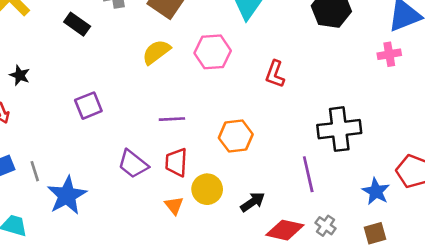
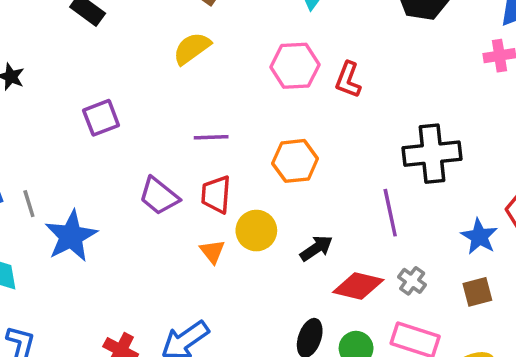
pink hexagon: (213, 52) -> (295, 66), moved

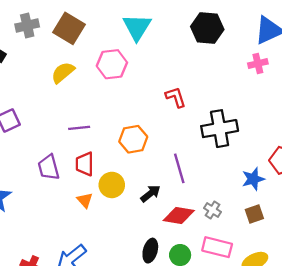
pink hexagon: (295, 66) -> (112, 64), moved
red L-shape: (348, 80) -> (176, 97), moved, turned 145
purple trapezoid: (159, 196) -> (49, 167), turned 40
purple line: (390, 213) -> (179, 168), moved
blue star: (479, 237) -> (253, 179), turned 30

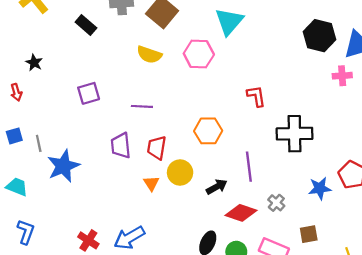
black hexagon: (207, 28) -> (320, 36), moved
yellow semicircle: (63, 73) -> (149, 55), turned -130
purple line: (79, 128) -> (142, 106), moved
gray cross: (213, 210) -> (276, 203), moved
brown square: (254, 214) -> (309, 234), moved

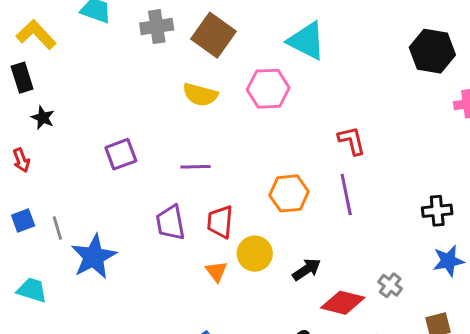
cyan triangle: (229, 21) -> (307, 41), turned -40
black rectangle: (86, 25) -> (22, 78), moved, turned 36
black cross: (295, 134) -> (437, 211), moved, size x0.6
purple line: (249, 167) -> (346, 195), moved

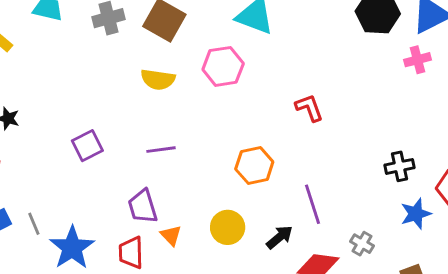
purple line: (346, 195) -> (313, 204), moved
red trapezoid: (220, 222) -> (131, 253), moved
orange triangle: (216, 271) -> (171, 235), moved

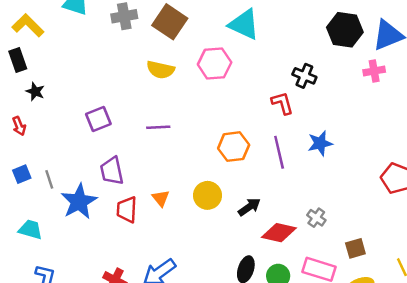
black cross: (400, 166) -> (304, 76), moved, turned 30
purple line: (313, 204) -> (279, 152), moved
purple trapezoid: (143, 206) -> (112, 171), moved
blue star: (416, 214) -> (320, 143), moved

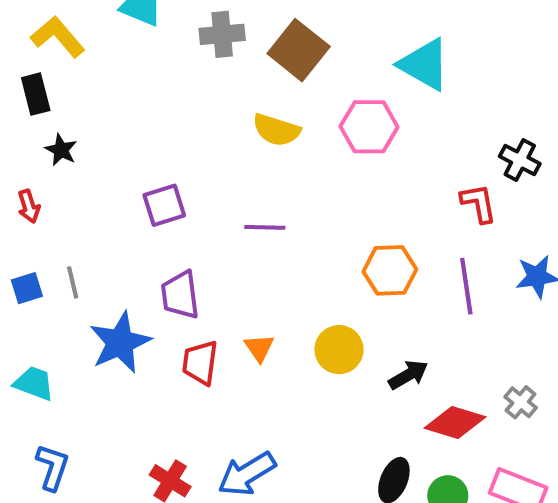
gray line: (49, 179) -> (73, 282), moved

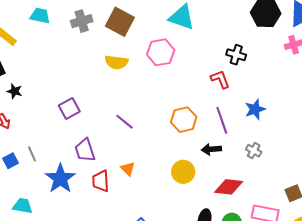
purple line: (265, 227) -> (125, 122), moved, turned 48
yellow circle: (339, 350) -> (183, 172), moved
black arrow: (408, 375) -> (211, 149), moved, turned -144
gray cross: (521, 402) -> (254, 151), moved

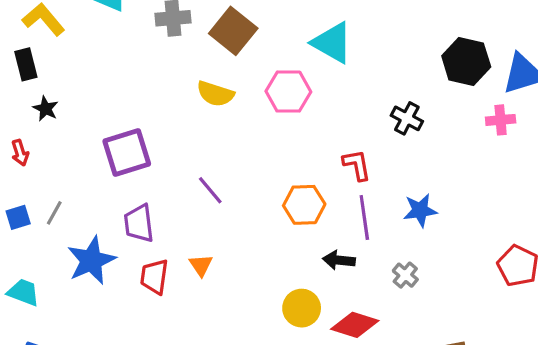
red L-shape: (220, 79) -> (357, 165), moved
purple square: (69, 108) -> (127, 152), size x1.4
gray line: (32, 154) -> (54, 213), turned 42
yellow circle: (183, 172) -> (302, 308), moved

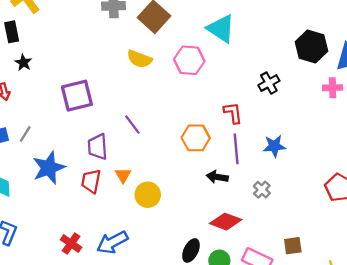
black cross: (407, 118) -> (269, 83), turned 30
purple trapezoid: (139, 223) -> (98, 147), moved
yellow circle: (302, 308) -> (148, 195), moved

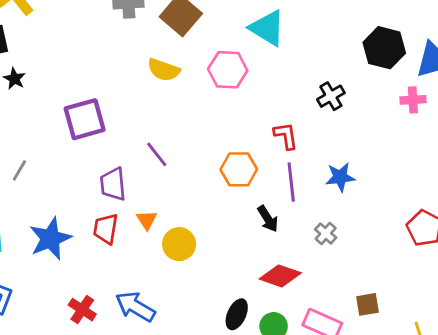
blue star: (49, 168) -> (50, 239), moved
black arrow: (217, 177) -> (268, 219), turned -130
blue arrow: (112, 242) -> (135, 307), turned 60

